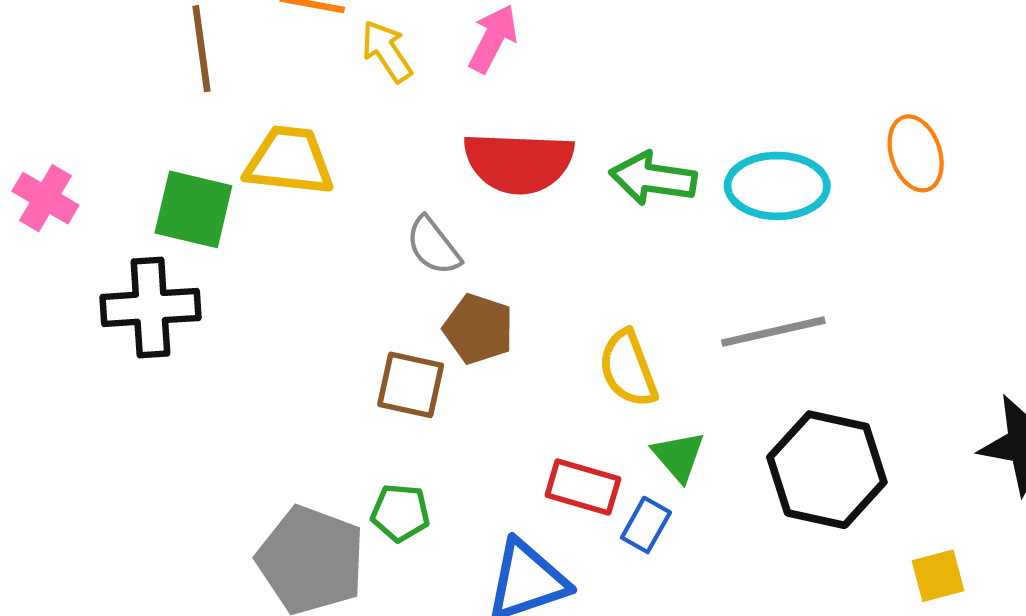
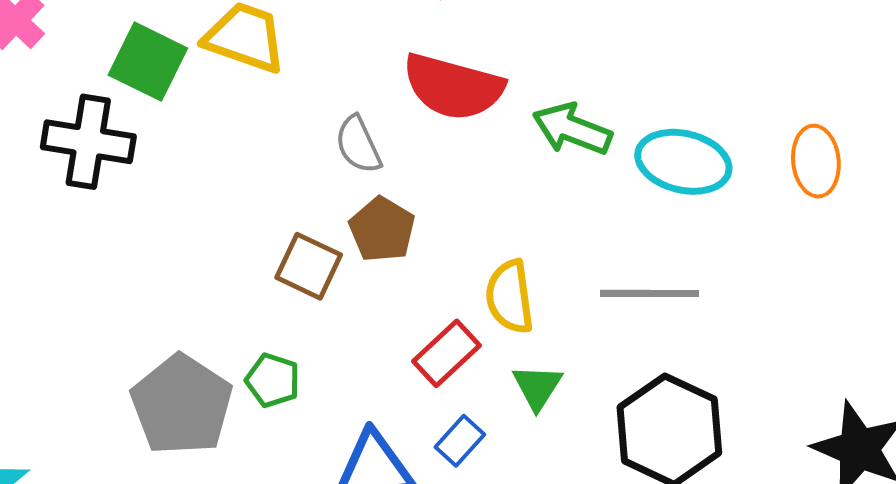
red rectangle: (583, 487) -> (446, 353), moved, turned -72
blue rectangle: (646, 525) -> (460, 441), moved

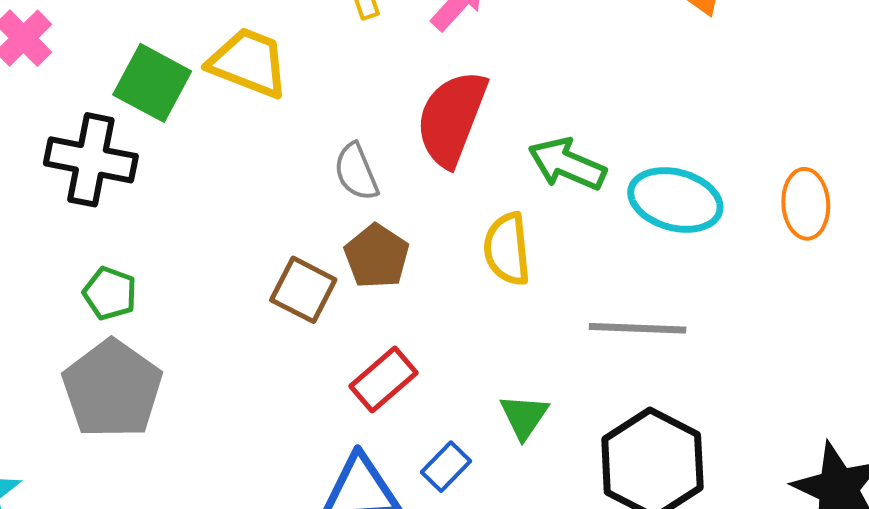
red semicircle: (453, 87) -> (452, 118), turned 94
yellow semicircle: (510, 297) -> (507, 249), moved
red rectangle: (446, 353) -> (384, 380), moved
green pentagon: (273, 380) -> (110, 293), moved
gray pentagon: (182, 405) -> (112, 389), moved

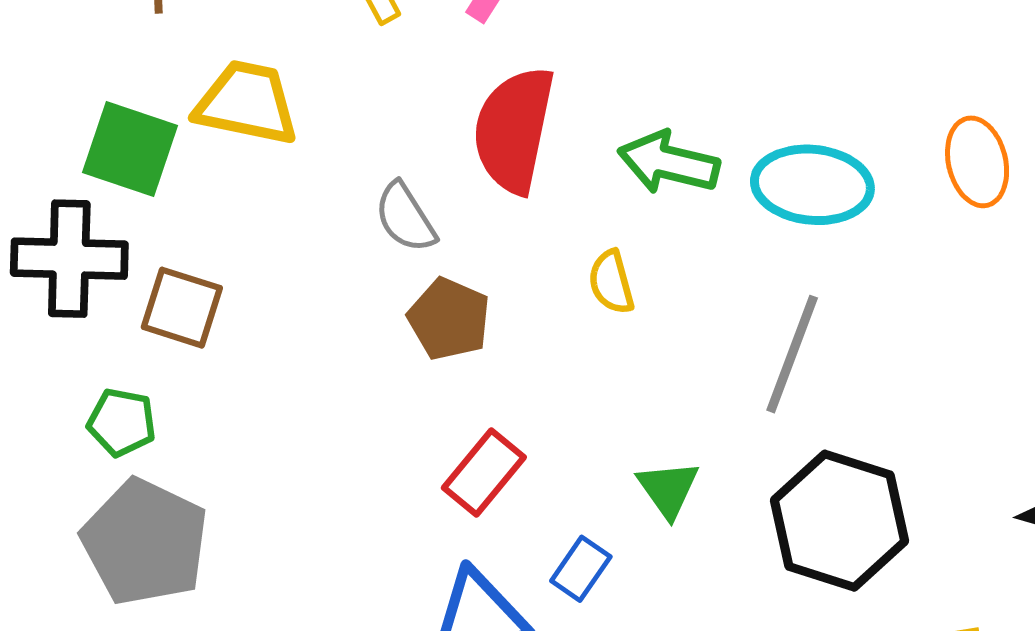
yellow semicircle: (507, 249) -> (611, 282), size x0.7
brown square: (303, 290) -> (182, 308), moved
gray line: (638, 328) -> (792, 354), turned -62

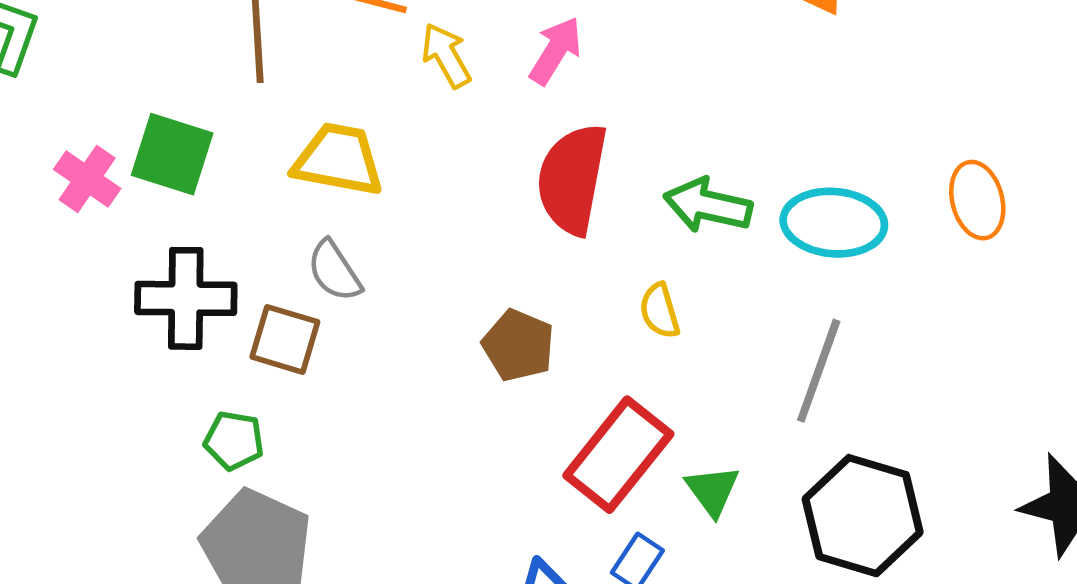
green square: (130, 149) -> (172, 154), moved
gray semicircle: (405, 217) -> (334, 271), moved
red rectangle: (484, 472) -> (618, 455), moved, size x1.5

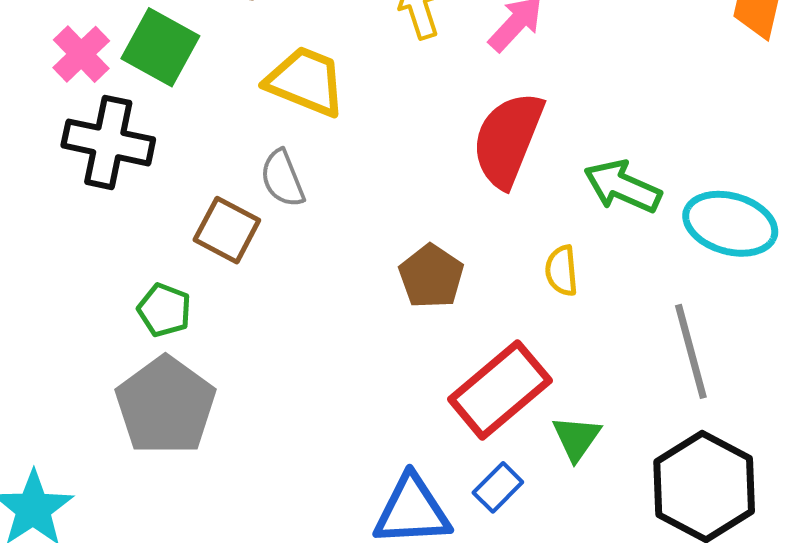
black cross: (186, 298) -> (108, 142), moved
gray line: (819, 371) -> (691, 351), turned -46

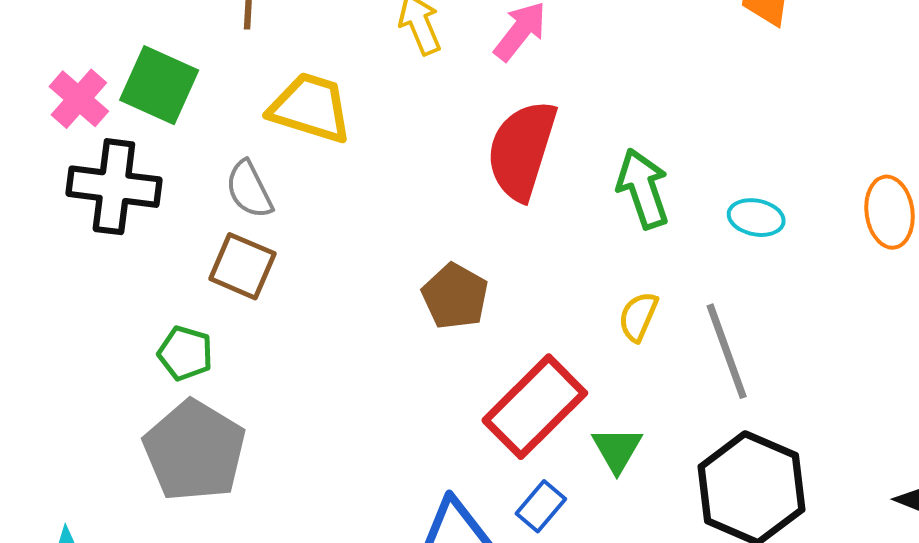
gray semicircle: (283, 179) -> (249, 189), moved
green arrow: (623, 186) -> (643, 189), turned 52
cyan ellipse: (730, 224) -> (756, 218), size x0.6
yellow semicircle: (562, 271) -> (638, 317), moved, turned 33

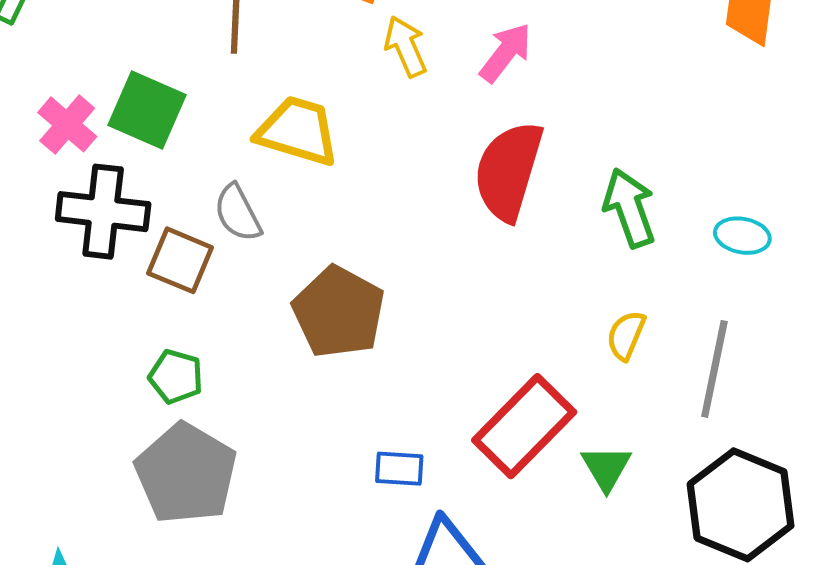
brown square: (242, 266) -> (180, 260), moved
brown pentagon: (455, 296) -> (339, 312), moved, size x1.4
gray line: (727, 351) -> (714, 369), turned 32
blue rectangle: (541, 506) -> (399, 469), moved, turned 54

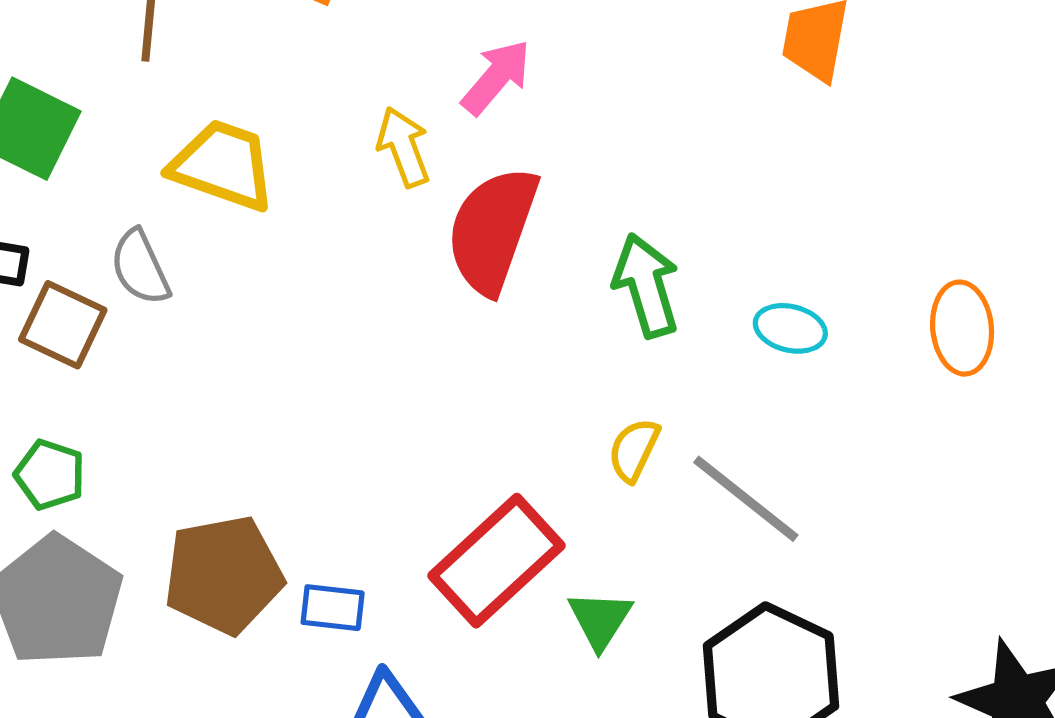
yellow arrow: (406, 46) -> (404, 147), moved
brown pentagon: (339, 312) -> (224, 575), moved, turned 30
gray line: (714, 369) -> (746, 499), turned -66

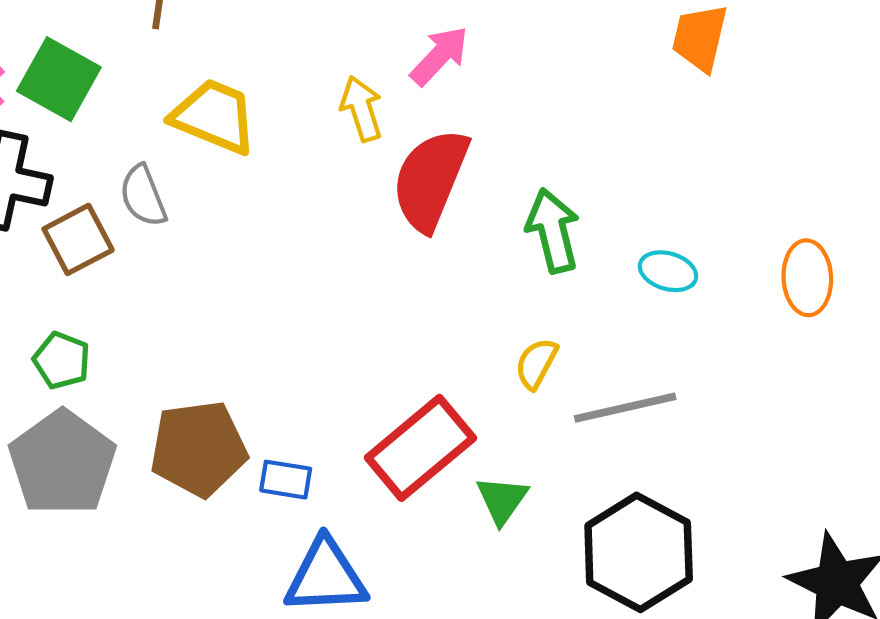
brown square: (63, 325) -> (78, 239), turned 34
gray line: (746, 499) -> (625, 408), turned -54

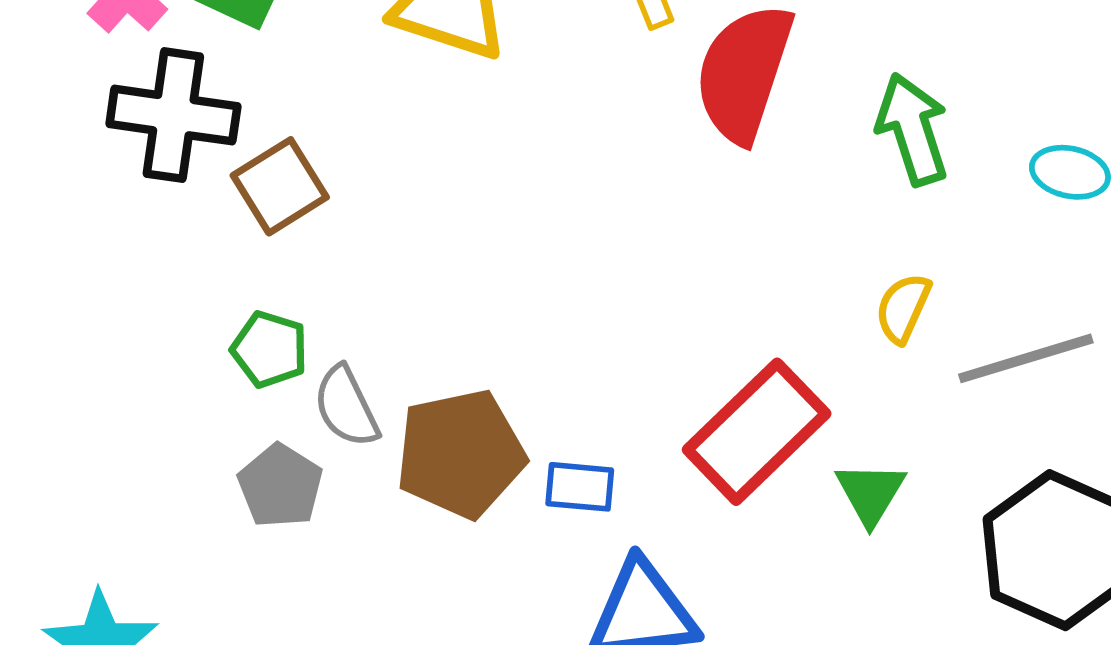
gray semicircle: (143, 196) -> (346, 407), moved
gray pentagon: (62, 463) -> (280, 486), size x0.6

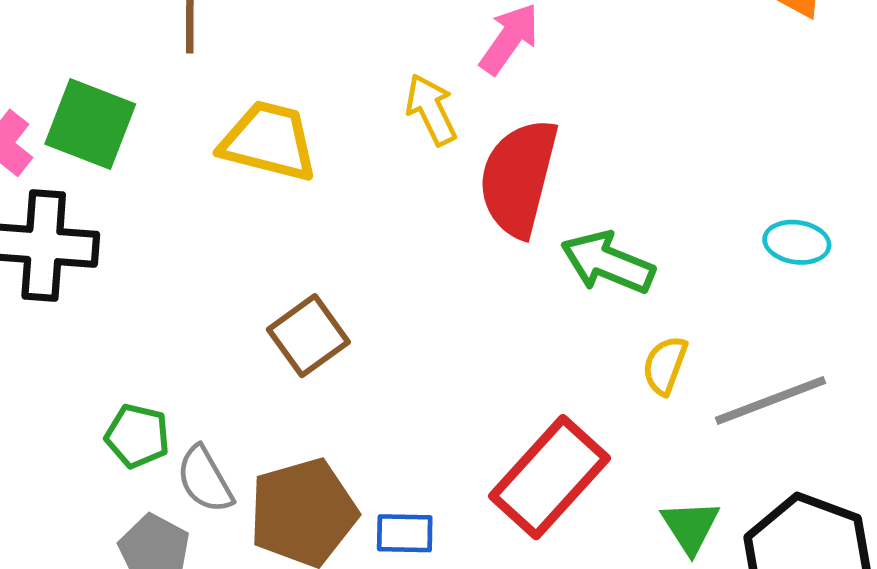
green arrow: (912, 129) -> (608, 263), moved, turned -46
brown square: (280, 186) -> (308, 336), moved
green triangle: (870, 493) -> (690, 527), moved

